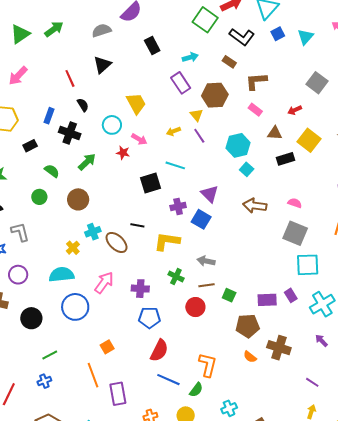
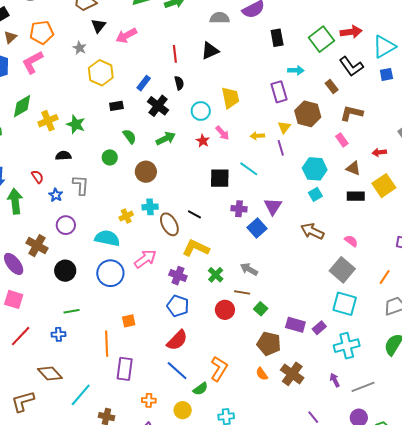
black rectangle: (152, 45) -> (277, 38), moved
yellow L-shape: (167, 241) -> (196, 248), moved
purple rectangle: (291, 295) -> (319, 328), turned 64

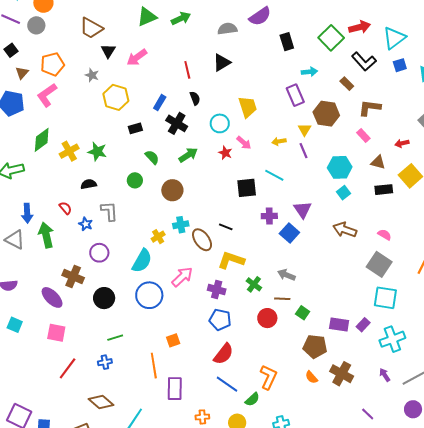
cyan semicircle: (107, 238) -> (142, 261), turned 115

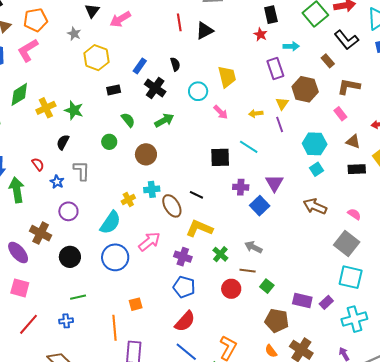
red line: (187, 70) -> (179, 22), moved
red star: (225, 153) -> (260, 34), moved
black semicircle: (89, 184) -> (63, 142), turned -56

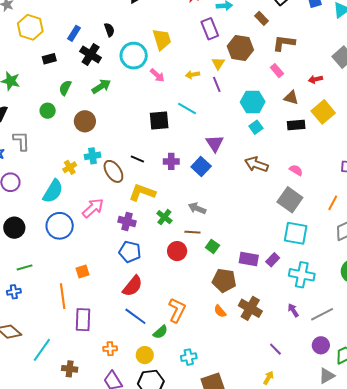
cyan circle: (198, 91) -> (134, 56), size x1.4
green semicircle: (128, 120) -> (65, 88), turned -112
purple cross: (241, 187) -> (171, 161), moved
cyan cross: (354, 319) -> (302, 275), turned 30

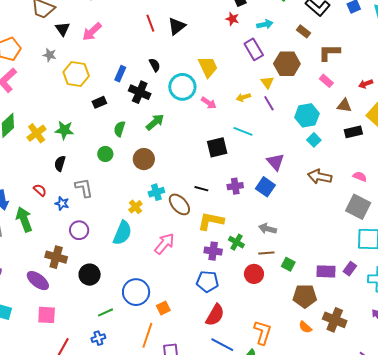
purple cross: (127, 221) -> (213, 251), moved
blue circle: (60, 226) -> (136, 292), moved
orange line: (63, 296) -> (147, 335), turned 35

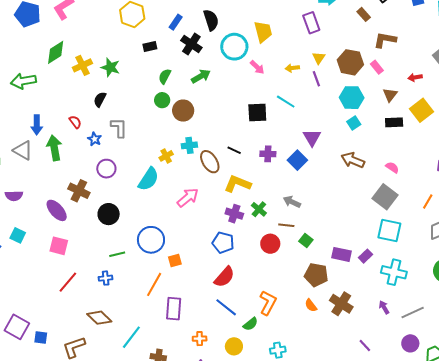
brown hexagon: (287, 64) -> (350, 62), moved
black semicircle: (155, 65) -> (211, 20), size x1.5
brown triangle: (344, 106) -> (390, 95), turned 49
green circle: (105, 154) -> (162, 100), moved

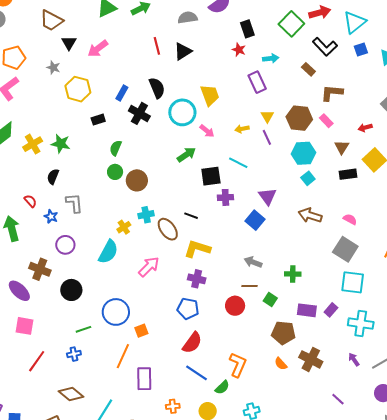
green arrow: (201, 76) -> (186, 155), moved
purple cross: (268, 154) -> (225, 197), moved
green cross: (259, 209) -> (293, 274), moved, turned -35

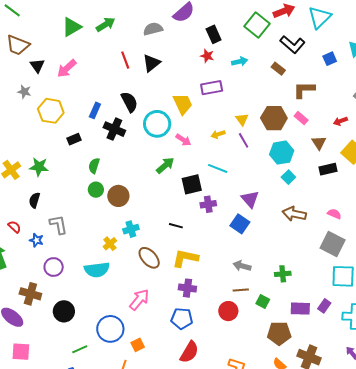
blue square: (361, 49) -> (330, 59), moved
purple rectangle: (257, 82) -> (212, 88), moved, turned -70
brown ellipse: (168, 229) -> (149, 258), moved
cyan semicircle: (108, 252) -> (97, 270), turned 60
pink arrow: (149, 267) -> (139, 300), moved

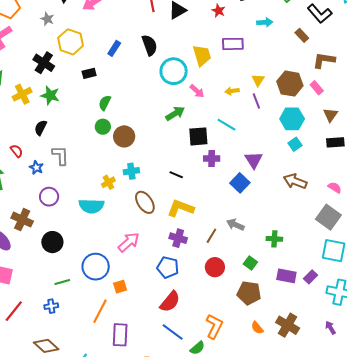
red star: (207, 56) -> (219, 11), moved
black cross: (114, 129) -> (44, 63), moved
brown line: (241, 290) -> (211, 236), moved, turned -63
brown pentagon: (279, 333) -> (249, 293), moved

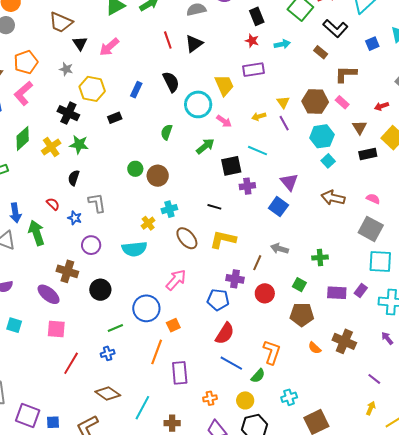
red star: (219, 11) -> (252, 41), moved
green semicircle: (105, 103) -> (166, 132), moved
purple cross: (178, 238) -> (235, 279), moved

